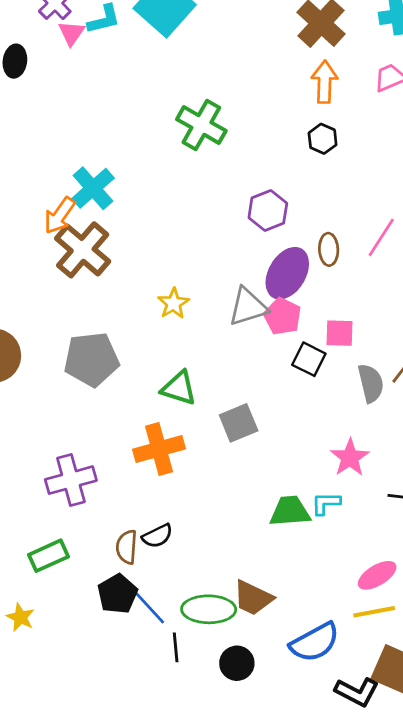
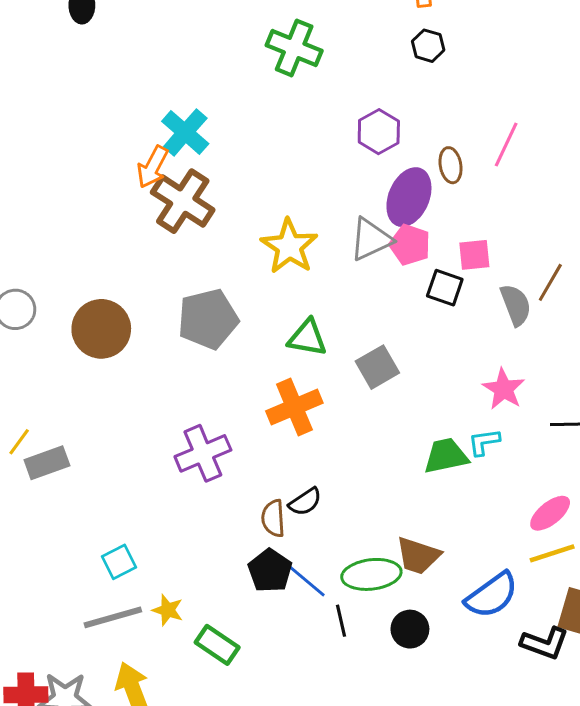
yellow star: (173, 303) -> (289, 246), size x1.6
green rectangle: (48, 556) -> (217, 645), moved, turned 66

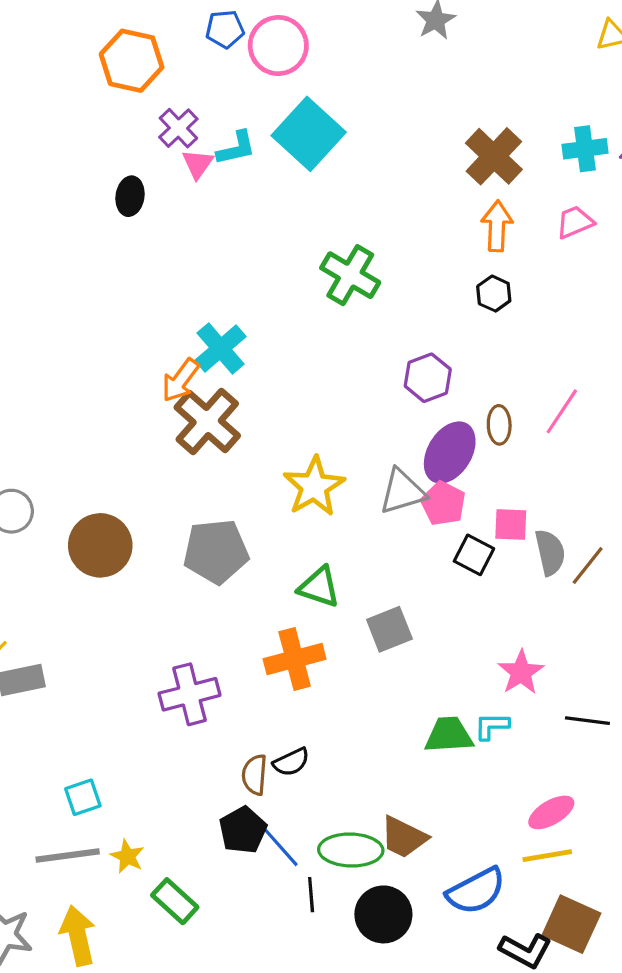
gray semicircle: (516, 305) -> (550, 552), moved
black circle: (410, 629) -> (383, 914), size x1.4

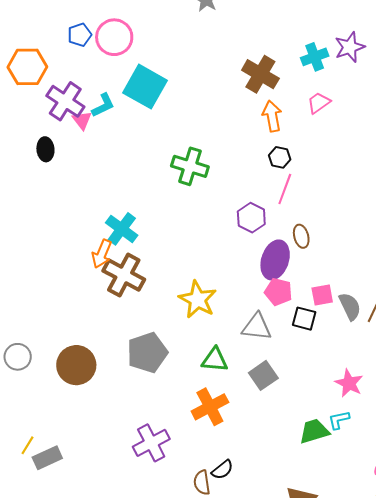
purple cross: (178, 128) -> (65, 101), size x1.5
pink line: (562, 411) -> (285, 189), moved
gray triangle: (402, 492) -> (257, 327), moved, turned 36

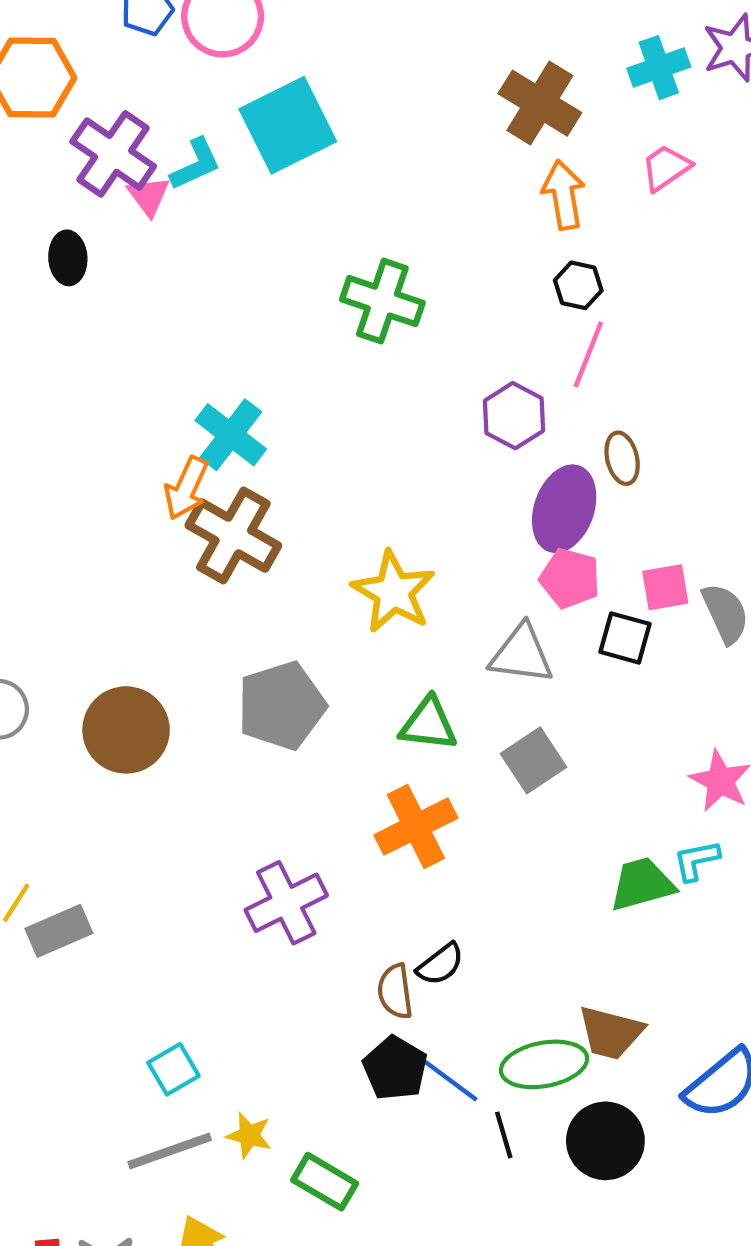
cyan square: (145, 87) -> (288, 125), turned 33

